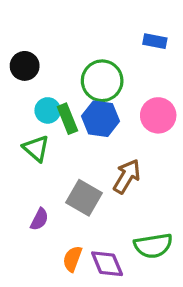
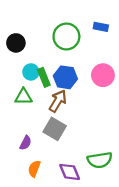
green circle: (102, 81) -> (66, 36), moved
green triangle: (36, 148) -> (23, 97), turned -42
brown arrow: (127, 176) -> (58, 101), moved
orange semicircle: (72, 259) -> (34, 169), moved

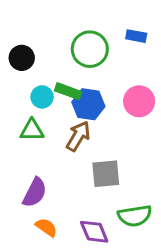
green rectangle: (44, 77) -> (68, 91), moved, turned -48
gray square: (55, 129) -> (106, 174), moved, turned -35
purple semicircle: (26, 143) -> (35, 193), size x1.5
orange semicircle: (34, 169) -> (46, 227), turned 105

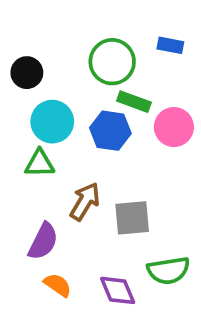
green rectangle: (68, 91) -> (134, 102), moved
cyan circle: (42, 97) -> (52, 122), size x1.5
brown arrow: (78, 136) -> (85, 201), moved

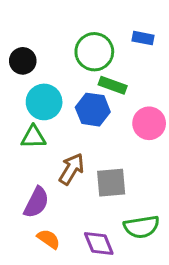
pink circle: (174, 127) -> (149, 123), moved

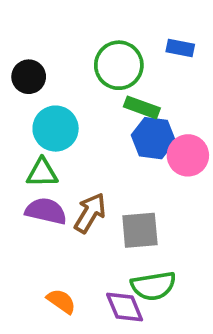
blue hexagon: (93, 110) -> (153, 138), moved
purple semicircle: (36, 202) -> (46, 211), moved, turned -104
green semicircle: (141, 227) -> (153, 286), moved

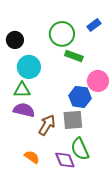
blue rectangle: (180, 48) -> (94, 25), turned -48
blue hexagon: (153, 138) -> (80, 97), moved
brown arrow: (90, 213) -> (47, 125), moved
green semicircle: (153, 286) -> (80, 149), turned 75

